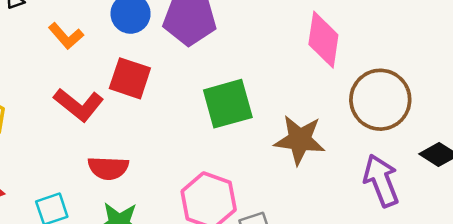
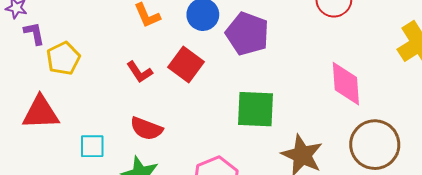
pink diamond: (323, 40) -> (346, 84), turned -30
red L-shape: (79, 105) -> (140, 72), size x0.7

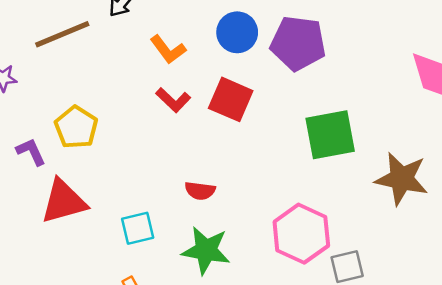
purple L-shape: (34, 33) -> (31, 152), moved
red L-shape: (140, 72) -> (173, 100), moved
red semicircle: (146, 129) -> (200, 191), size x0.7

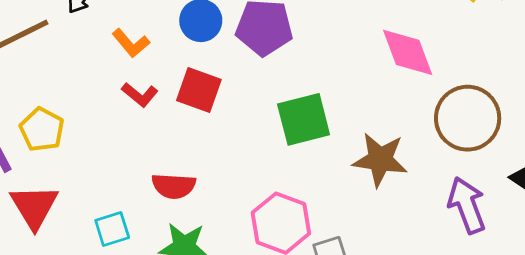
red semicircle: (200, 191) -> (174, 186), size x1.4
red triangle: (64, 201) -> (34, 207), turned -42

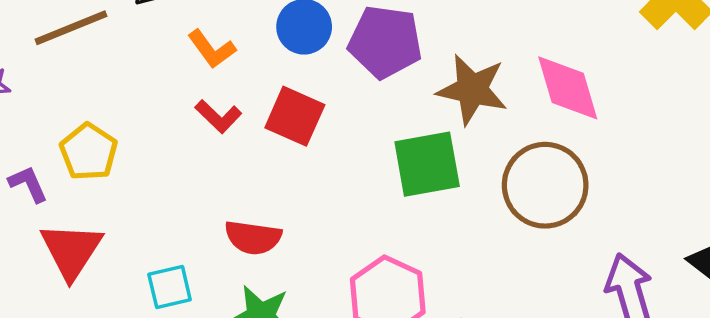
brown circle: (468, 118) -> (545, 185), moved
brown star: (380, 160) -> (472, 90), moved

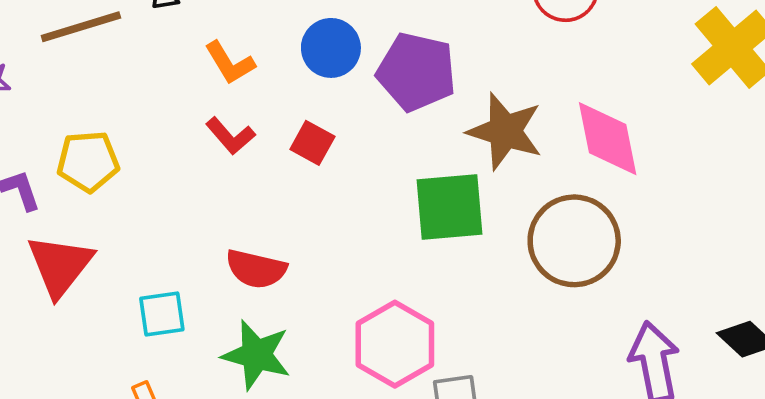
red square: (295, 116) -> (312, 143), size x0.7
yellow pentagon: (89, 152) -> (88, 161), turned 30

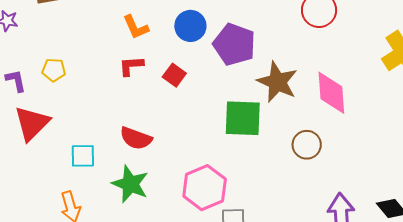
red L-shape: (230, 136) -> (131, 66), turned 120
yellow pentagon: (88, 161) -> (54, 70), size x0.7
brown circle: (574, 241) -> (307, 145), size x0.6

